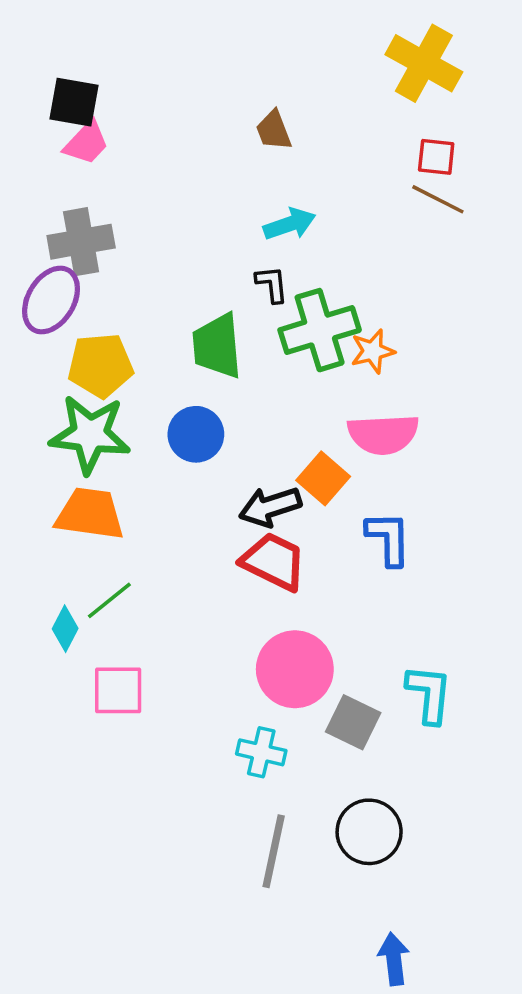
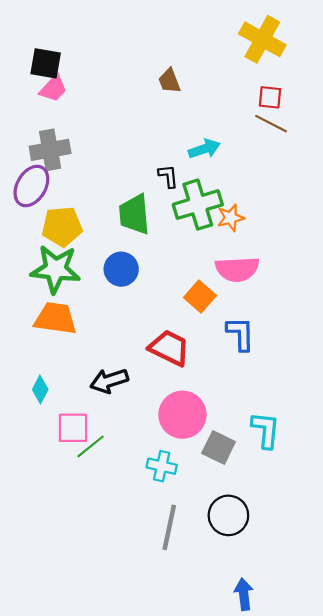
cyan arrow: (290, 224) -> (204, 149), moved
black arrow: (270, 507) -> (109, 381), moved
green line: (109, 600) -> (91, 446), moved

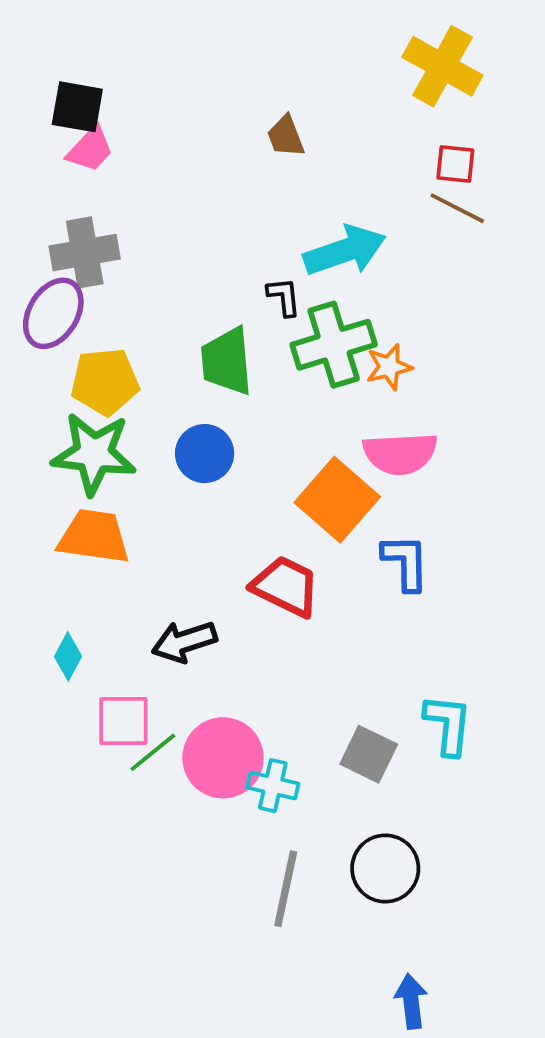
cyan arrow: (204, 149) -> (345, 251), size x1.5
orange square: (200, 297) -> (337, 500), size x1.5
pink circle: (182, 415) -> (223, 758), moved

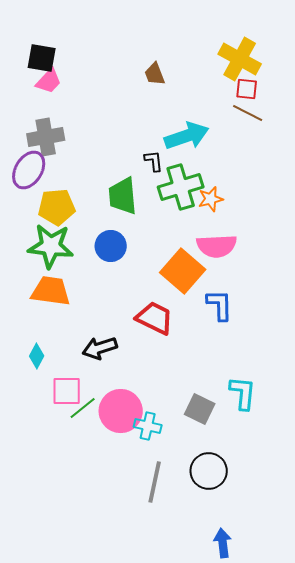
yellow cross: (442, 66) -> (240, 59), moved

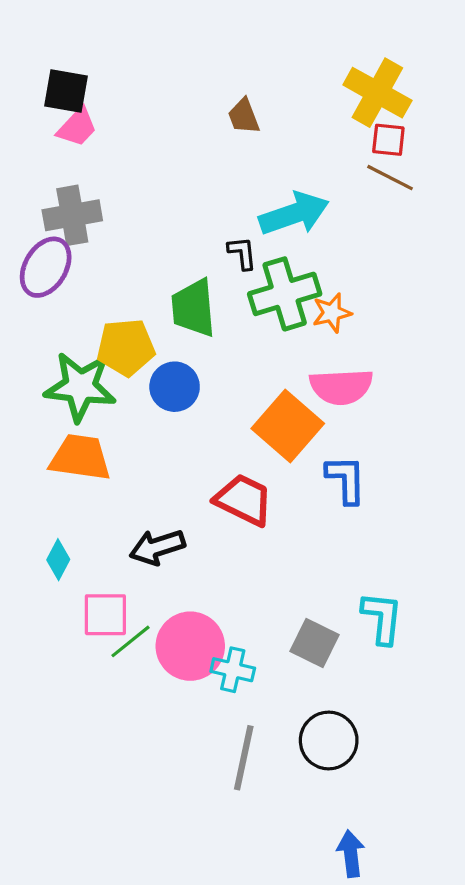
yellow pentagon: (57, 207) -> (126, 347), moved

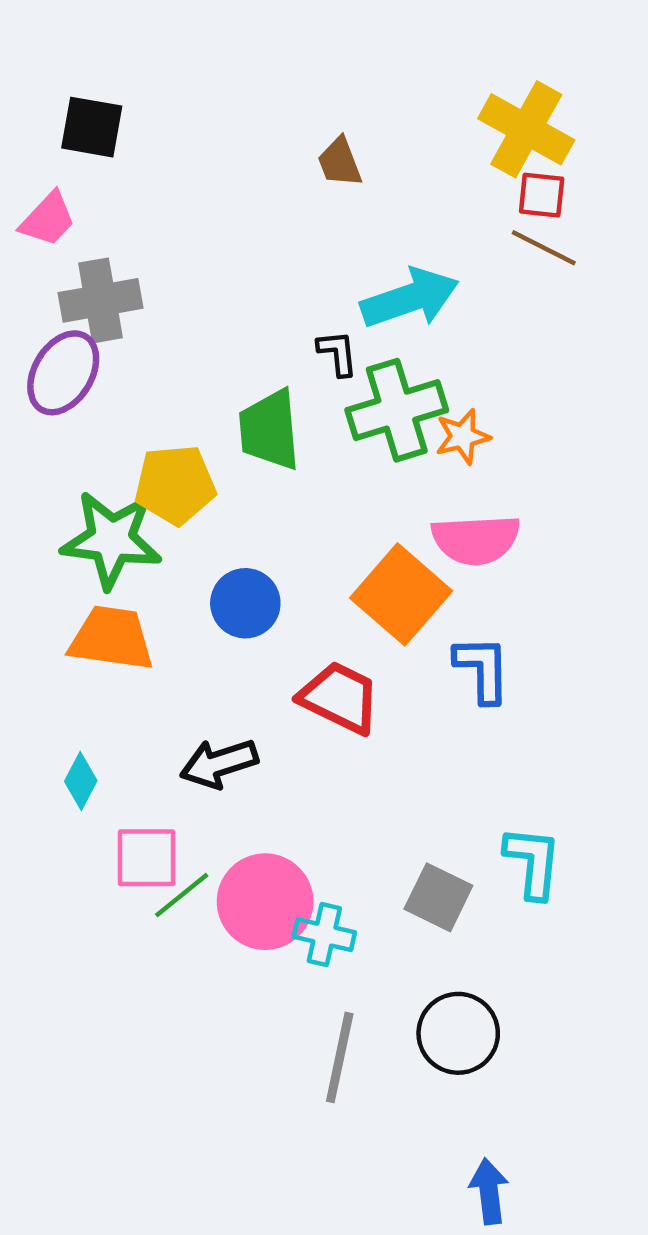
pink trapezoid: (77, 127) -> (48, 219), moved
blue circle: (175, 387) -> (245, 603), moved

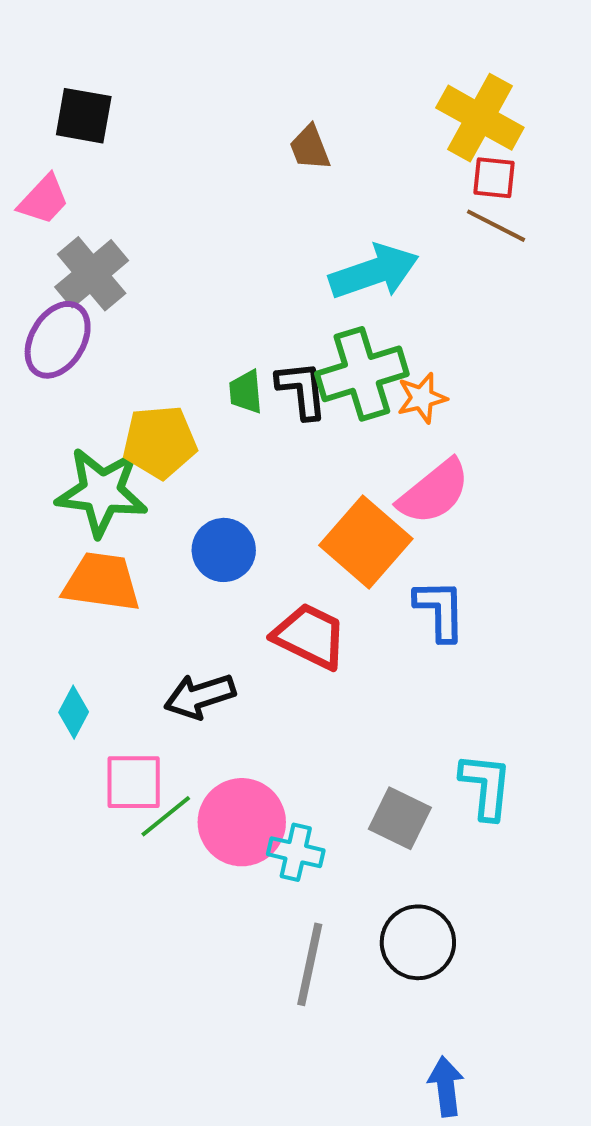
gray cross: (101, 300) -> (92, 274), turned -30
black L-shape: (337, 353) -> (302, 390), moved, size x1.4
green trapezoid: (269, 430) -> (246, 392), size x0.6
pink semicircle: (476, 540) -> (434, 492), turned -36

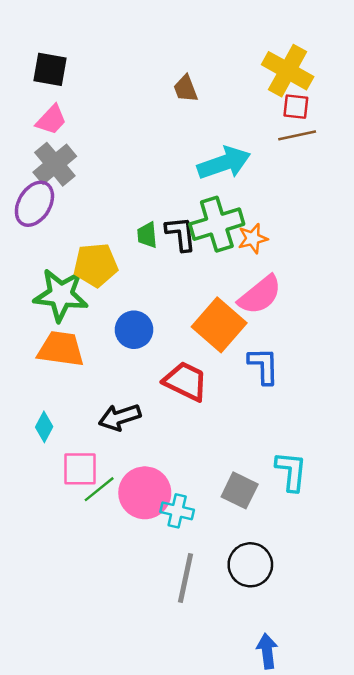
pink trapezoid: (44, 200) -> (51, 120), moved
brown line: (496, 226) -> (297, 135), turned -39

